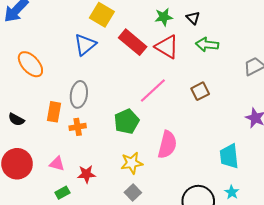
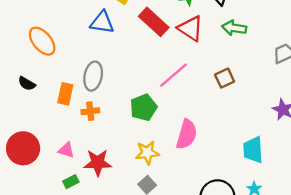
blue triangle: (85, 45) -> (102, 22), turned 45
black semicircle: (16, 120) -> (27, 84), moved
red star: (86, 174) -> (98, 163), size x1.4

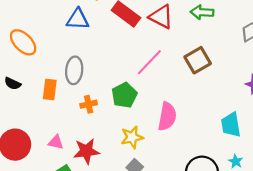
brown square: (225, 78) -> (198, 60), size x1.4
orange cross: (90, 111) -> (89, 104), moved

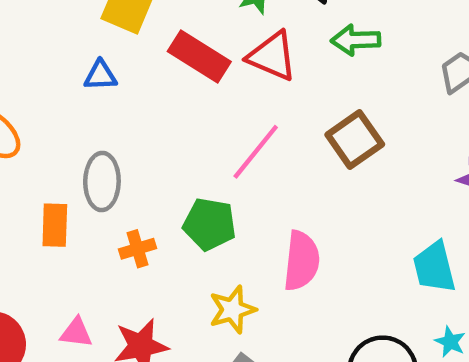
blue triangle: (78, 19) -> (100, 75), size x0.7
green pentagon: (124, 95) -> (210, 224), turned -30

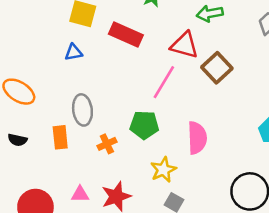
red triangle: (272, 56) -> (184, 45), moved

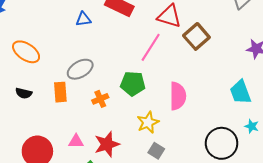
blue triangle: (74, 52) -> (83, 19), moved
gray ellipse: (82, 110) -> (80, 69), turned 65

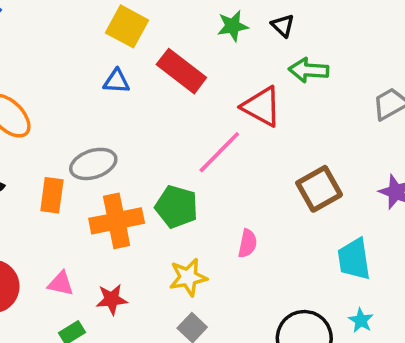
brown square: (196, 36) -> (319, 189), moved
pink semicircle: (178, 96) -> (248, 243), size x0.6
orange cross: (100, 99) -> (117, 221), size x1.8
red star: (107, 144) -> (112, 299), size x0.7

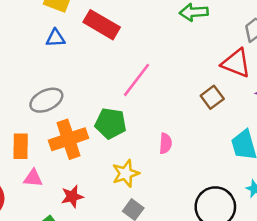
red triangle: (262, 107) -> (236, 63), moved
brown square: (319, 189) -> (212, 97), size x0.7
orange rectangle: (52, 195) -> (21, 146), moved
pink triangle: (61, 284) -> (33, 178), moved

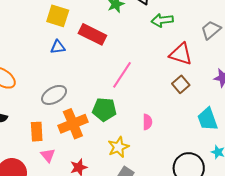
red triangle: (236, 63) -> (181, 54), moved
pink triangle: (33, 178) -> (48, 155), turned 49

